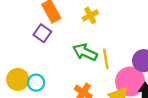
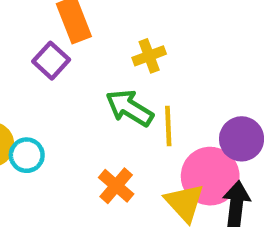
yellow cross: (90, 15) -> (149, 56), moved

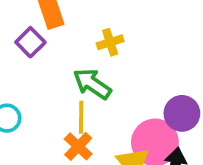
yellow line: (168, 126) -> (81, 117), moved

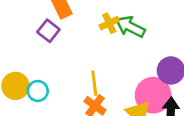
green arrow: (92, 84) -> (130, 27), moved

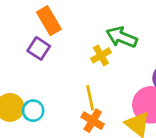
yellow cross: (109, 23) -> (101, 55), moved

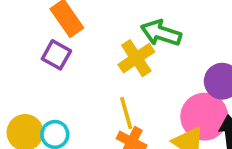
yellow cross: (101, 55) -> (136, 58), size x1.4

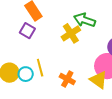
yellow line: (126, 113) -> (40, 68), moved

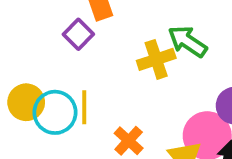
cyan circle: (26, 74) -> (55, 112), size x1.5

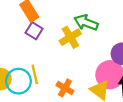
purple square: (78, 34) -> (34, 31), moved

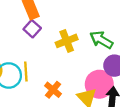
green arrow: (86, 23) -> (101, 40), moved

